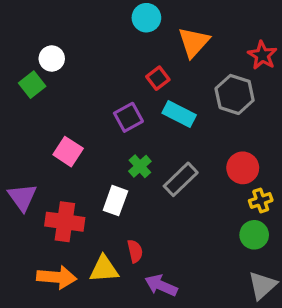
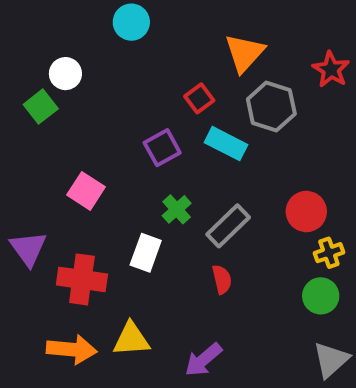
cyan circle: (146, 18) -> (131, 22), moved
gray hexagon: (235, 94) -> (271, 107), moved
red semicircle: (135, 251) -> (222, 279), moved
purple arrow: (161, 285) -> (203, 360), turned -64

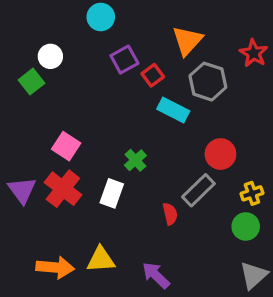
purple square: (162, 148) -> (124, 60), moved
red circle: (306, 211) -> (220, 154), moved
gray rectangle: (228, 226) -> (198, 190), moved
red cross: (82, 279) -> (63, 189), moved, turned 30
purple arrow: (203, 360) -> (156, 275), turned 84

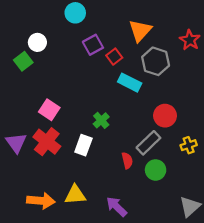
green circle: (246, 226) -> (156, 170), moved

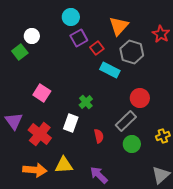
cyan circle: (75, 13) -> (71, 17), moved
red cross: (47, 142) -> (40, 134), moved
yellow cross: (189, 145) -> (163, 136), moved
red semicircle: (127, 161) -> (99, 136), moved

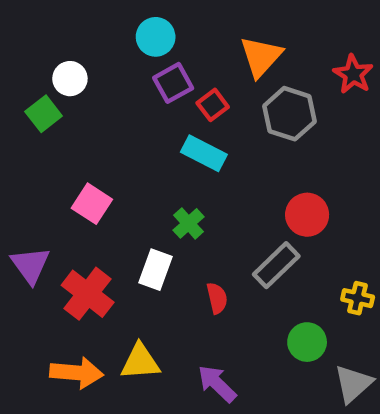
cyan rectangle: (110, 70) -> (204, 153), moved
yellow cross: (163, 136) -> (358, 298), turned 32
green circle: (132, 144) -> (307, 342), moved

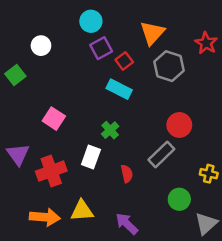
green square: (44, 114) -> (15, 75), moved
red cross: (88, 294) -> (51, 171), turned 32

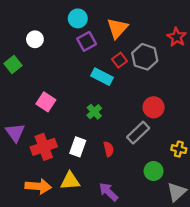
orange triangle: (152, 33) -> (117, 28), moved
red square: (124, 61) -> (120, 60), moved
white rectangle: (91, 157) -> (78, 147), moved

